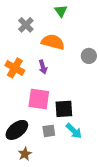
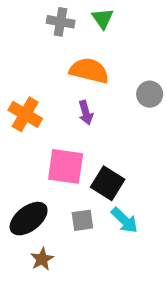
gray cross: (26, 25) -> (61, 22), moved, turned -35
purple arrow: (43, 67) -> (86, 113), moved
black square: (64, 109) -> (108, 183), turned 36

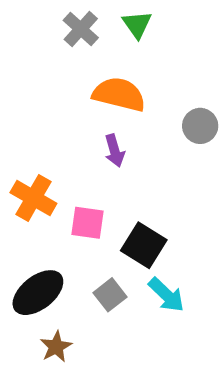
gray cross: (61, 22) -> (81, 29), turned 32
orange cross: (25, 114) -> (33, 198), moved
pink square: (66, 166) -> (88, 223), size x0.7
gray square: (82, 220) -> (110, 295), turned -30

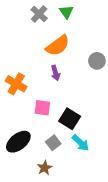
orange semicircle: (119, 94) -> (58, 46), turned 130
orange cross: (33, 198) -> (16, 84), moved
brown star: (56, 347) -> (45, 168), moved

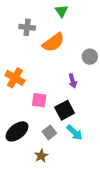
gray cross: (39, 14) -> (27, 27), moved, turned -35
purple arrow: (55, 73) -> (73, 81), moved
black square: (70, 119) -> (65, 110), turned 30

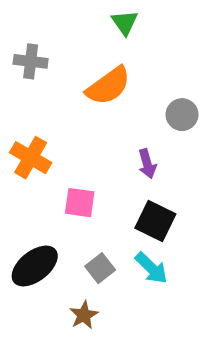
gray cross: (27, 27) -> (31, 61), moved
black square: (65, 110) -> (155, 221), moved, turned -36

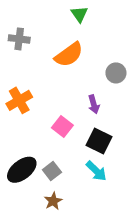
orange cross: (31, 158) -> (19, 100), turned 30
pink square: (80, 203) -> (62, 127), moved, turned 30
gray square: (100, 268) -> (52, 171), moved

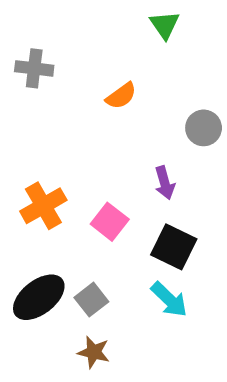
green triangle: (79, 14) -> (165, 25), moved
orange semicircle: (69, 55) -> (121, 96), size x0.6
orange cross: (19, 100) -> (43, 206), moved
brown star: (53, 201) -> (94, 352), turned -30

